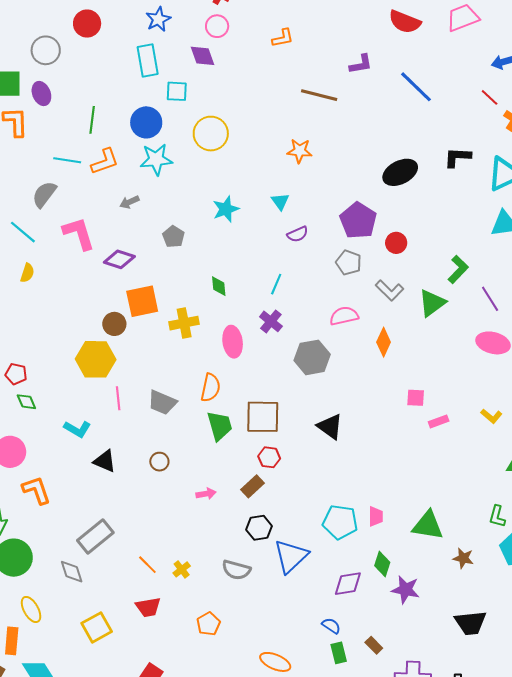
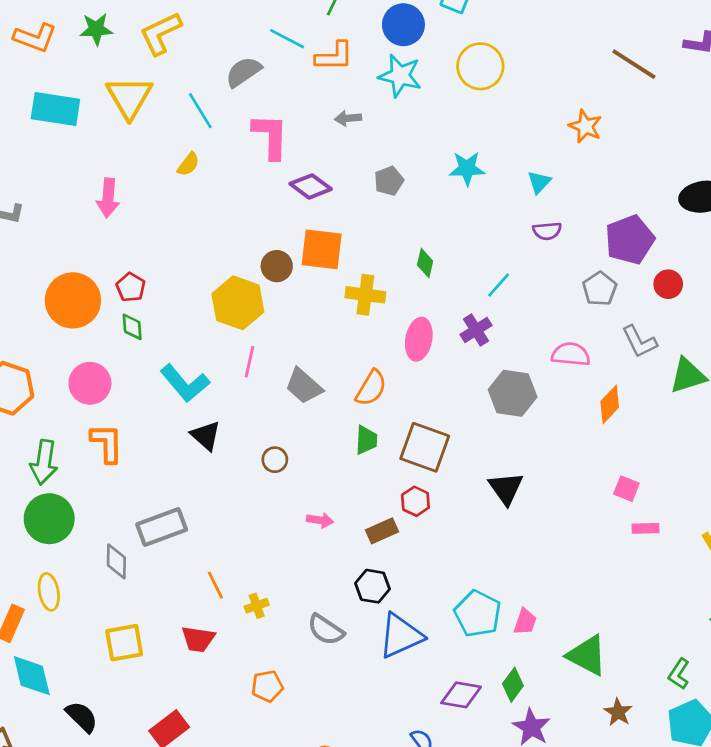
green trapezoid: (220, 426) -> (366, 440), size x0.7
cyan L-shape: (77, 429) -> (185, 383), size x1.4

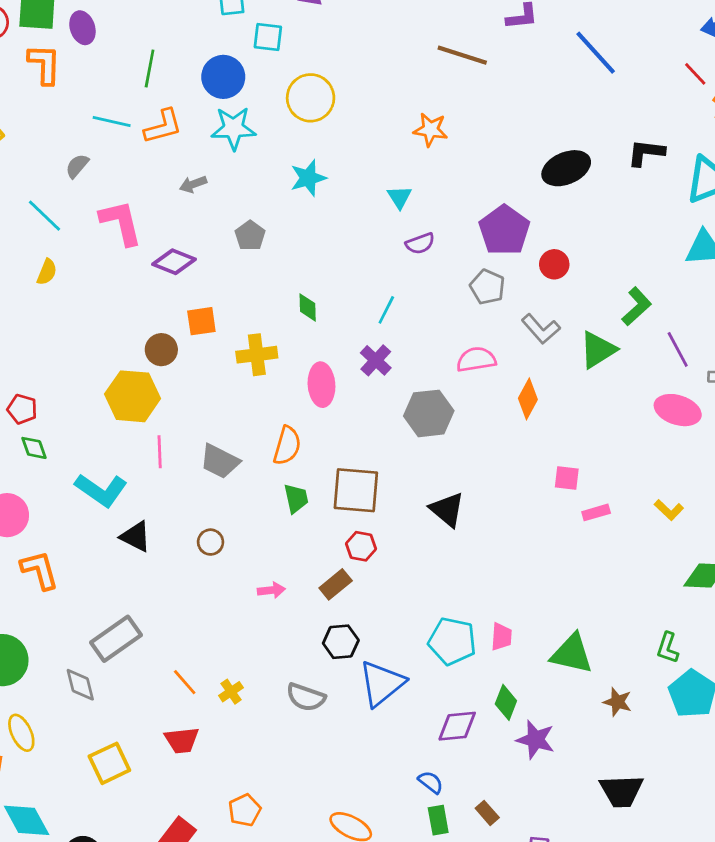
gray semicircle: (243, 72) -> (77, 166), size x0.7
cyan star: (467, 168) -> (308, 178), moved
orange square: (322, 249) -> (201, 321), size x0.7
orange pentagon: (267, 686) -> (245, 810), moved

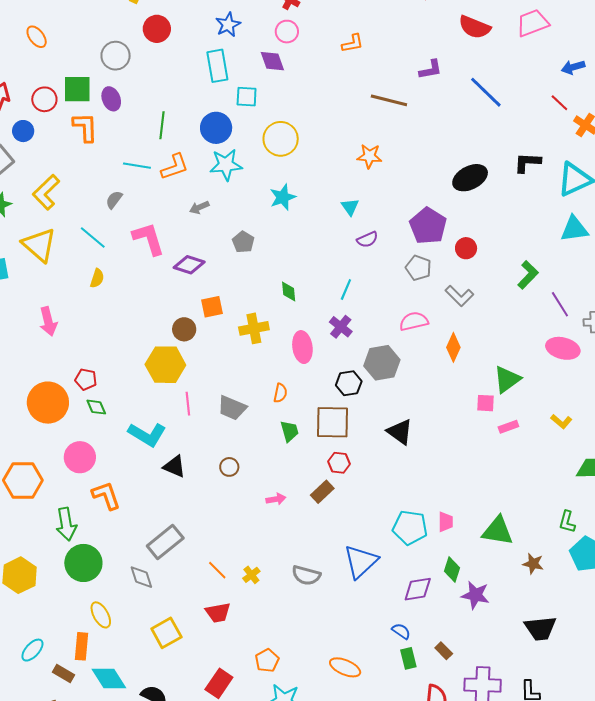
green triangle: (598, 350) -> (507, 379), moved
orange semicircle: (287, 446) -> (280, 393), size x0.7
black hexagon: (341, 642) -> (349, 383), moved

